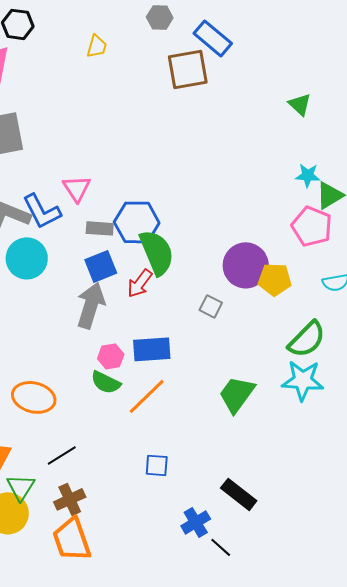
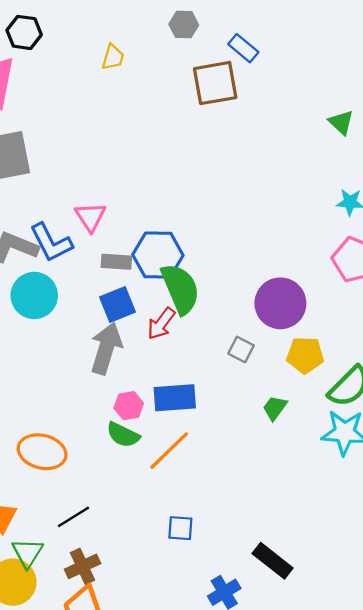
blue rectangle: (213, 38) -> (243, 48), size x0.7
yellow pentagon: (275, 279) -> (305, 355), moved
green trapezoid: (237, 394) -> (275, 408), moved, size x0.6

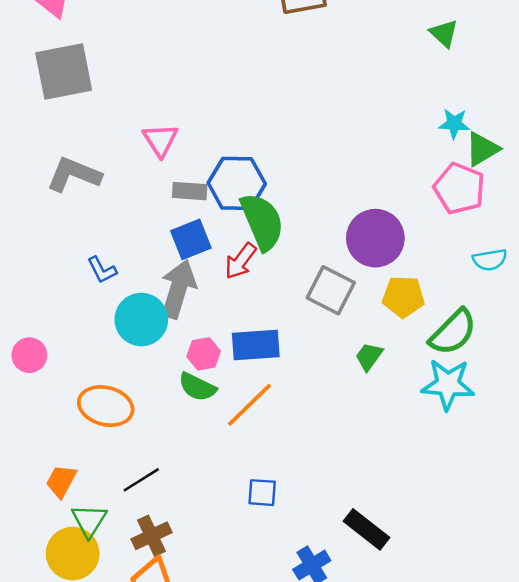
blue L-shape: (51, 243) -> (102, 270), moved, size x0.6
cyan circle: (34, 295) -> (141, 320), moved
gray square: (241, 349) -> (331, 290), size x1.6

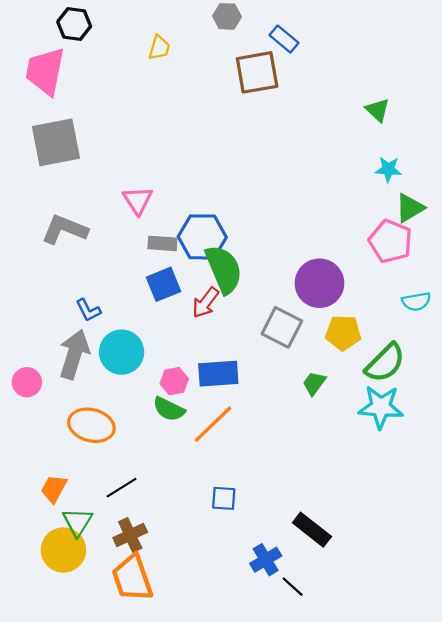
cyan star: (454, 124) -> (388, 169), moved
gray arrow: (178, 289) -> (74, 354), moved

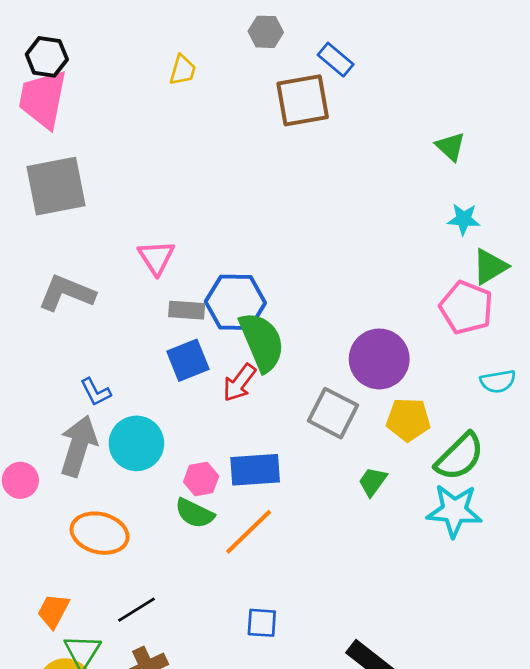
black hexagon: (74, 24) -> (47, 57), moved

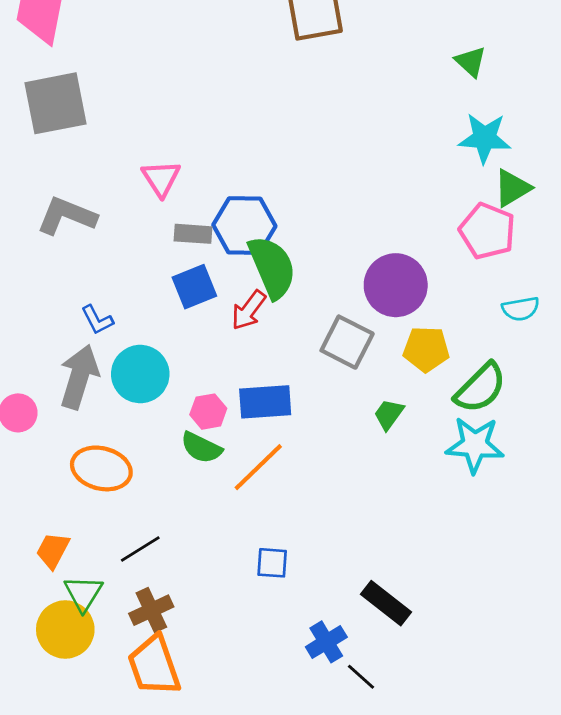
cyan star: (464, 219) -> (485, 138), size x1.5

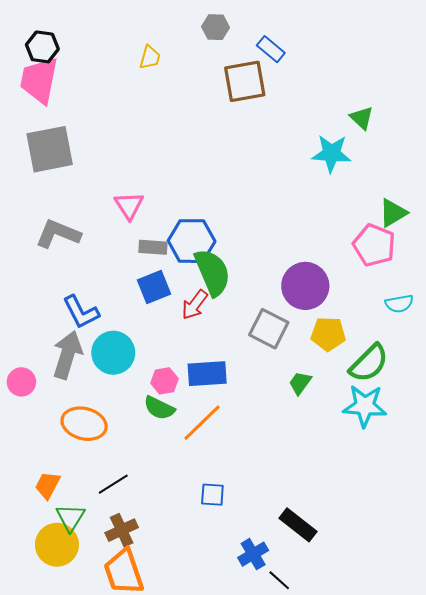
cyan star: (485, 138) -> (331, 153), moved
blue L-shape: (97, 320) -> (81, 312), size x1.5

